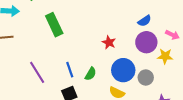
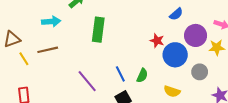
blue semicircle: (145, 21) -> (176, 14), moved
green rectangle: (54, 25) -> (98, 30), turned 40
blue circle: (123, 70) -> (175, 55), moved

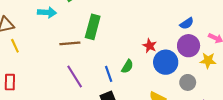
blue semicircle: (176, 14) -> (187, 23), moved
brown line: (48, 50) -> (70, 43), moved
green semicircle: (142, 75) -> (127, 66), moved

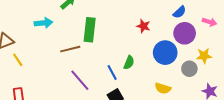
red star: (150, 46) -> (143, 26), moved
yellow star: (208, 60) -> (204, 56), moved

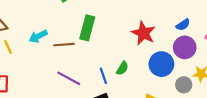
cyan arrow: (43, 23) -> (38, 36), moved, turned 150
red star: (143, 26) -> (143, 33), size x1.6
purple line: (80, 80) -> (69, 78), turned -30

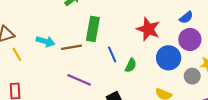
cyan arrow: (38, 36) -> (45, 41), turned -132
blue line: (103, 76) -> (112, 54), moved

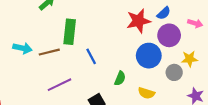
red star: (148, 29) -> (138, 21), moved, turned -30
green semicircle: (131, 65) -> (120, 78), moved
purple line: (79, 80) -> (59, 85), turned -45

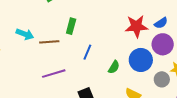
green rectangle: (70, 32) -> (71, 26), size x0.7
blue line: (91, 56) -> (87, 52), turned 42
green semicircle: (120, 78) -> (114, 67), moved

